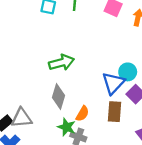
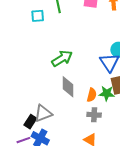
green star: (67, 127) -> (107, 93), moved

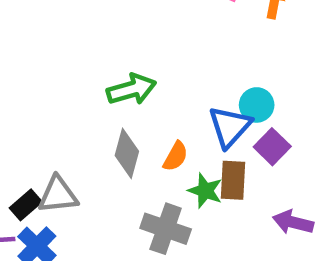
orange semicircle: (92, 95) -> (176, 156), moved
gray cross: (94, 115) -> (166, 229), size x1.5

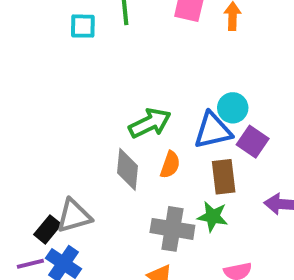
green arrow: (132, 89) -> (150, 123), moved
blue triangle: (230, 127) -> (213, 131), turned 45
green star: (205, 191) -> (213, 217), moved

